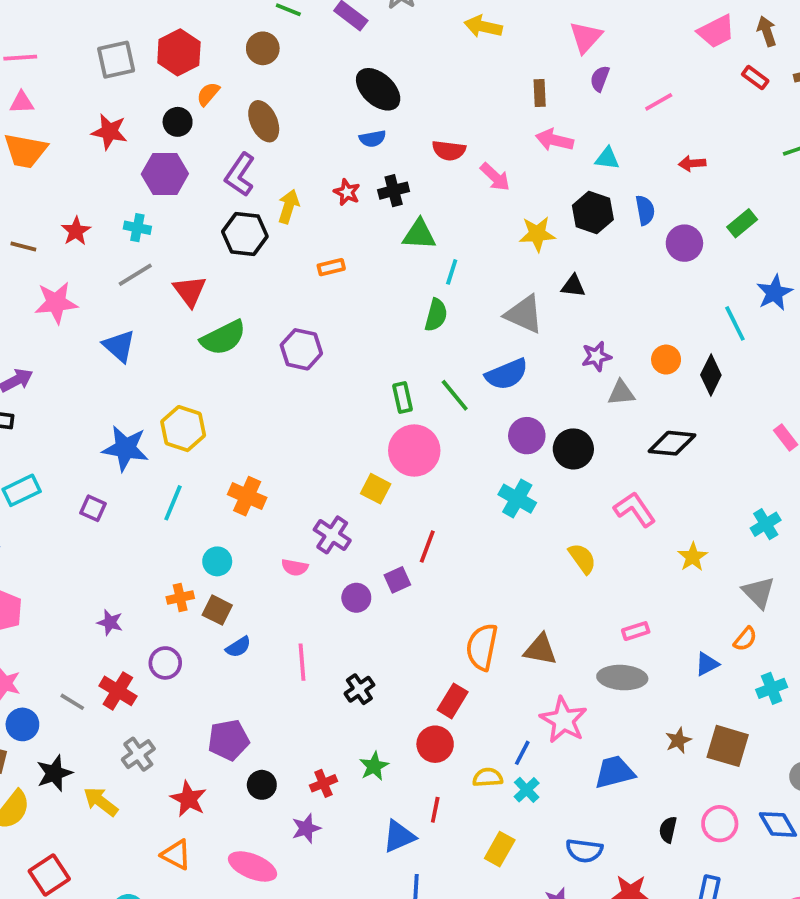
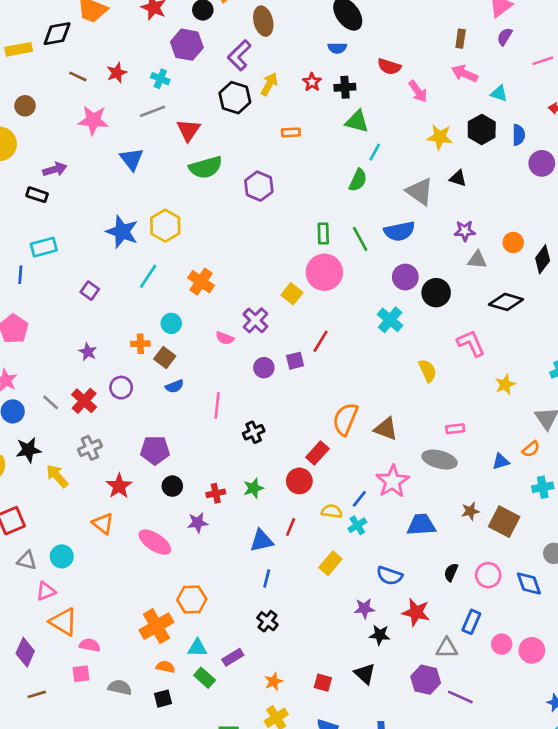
purple square: (93, 508) -> (90, 291), moved

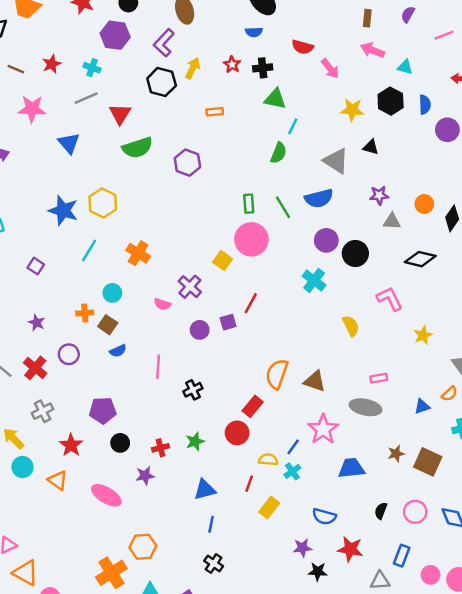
red line: (291, 527) -> (249, 484), moved
cyan circle: (62, 556) -> (22, 467), moved

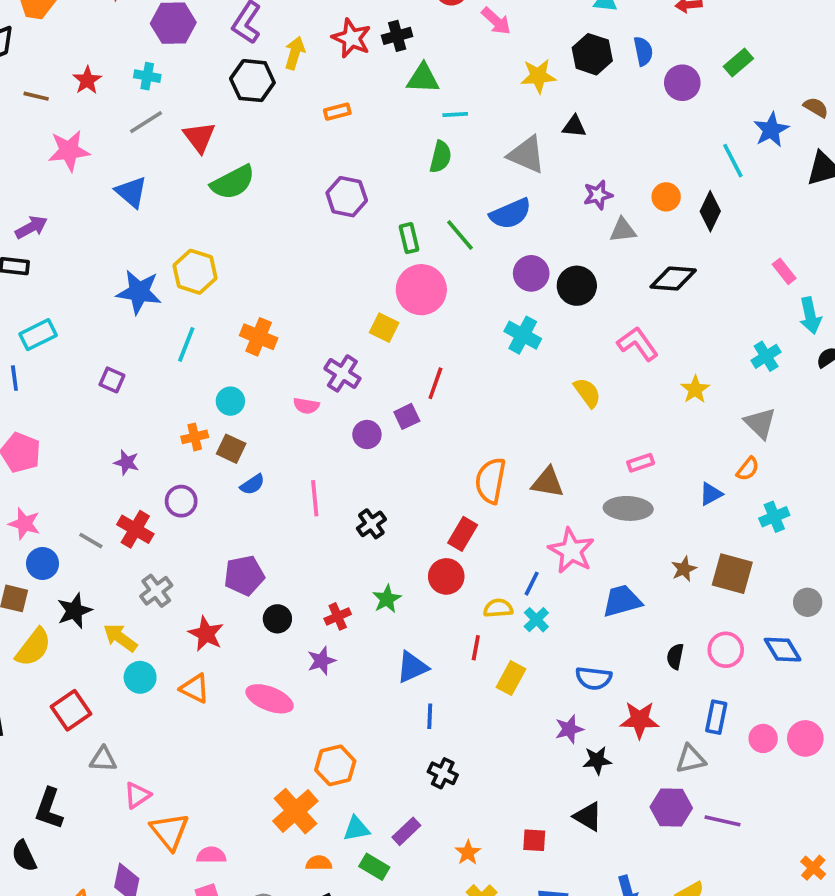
red star: (232, 64) -> (352, 38), size x1.5
cyan line: (293, 126) -> (455, 114), turned 70
purple hexagon: (187, 163) -> (347, 197), moved
orange triangle: (25, 573) -> (170, 831), turned 32

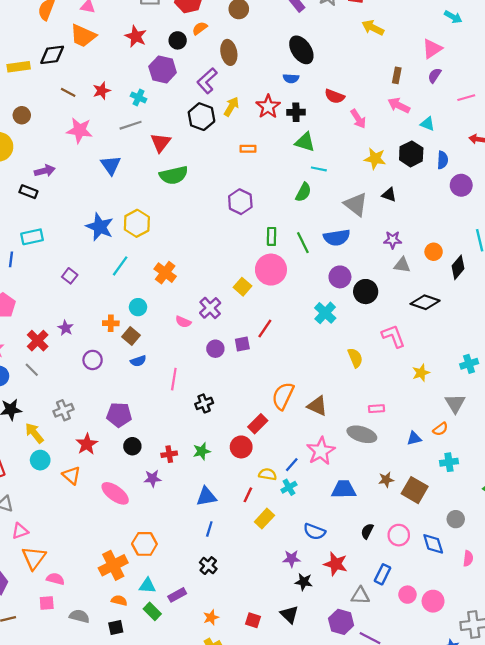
red cross: (135, 529) -> (38, 341), moved

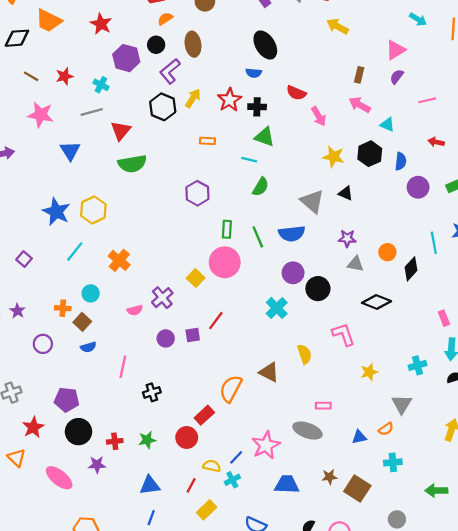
black circle: (178, 40) -> (156, 45), moved
cyan line: (319, 169) -> (249, 160), moved
pink semicircle: (183, 322) -> (135, 310), turned -42
brown triangle: (317, 406) -> (269, 372), moved
black circle: (132, 446) -> (78, 432), size x1.5

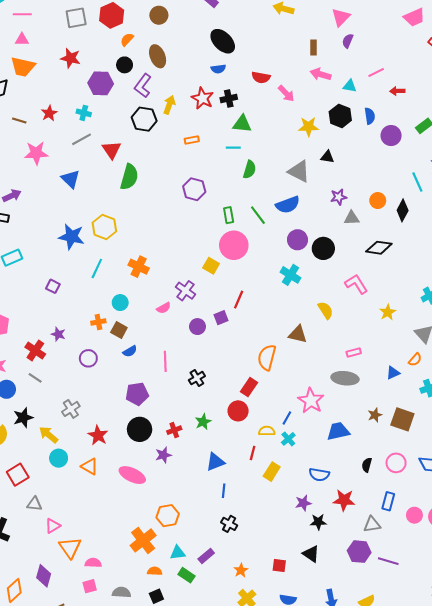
pink line: (427, 100) -> (376, 72), moved
green semicircle: (132, 164) -> (129, 177), turned -50
purple pentagon: (67, 400) -> (137, 394), moved

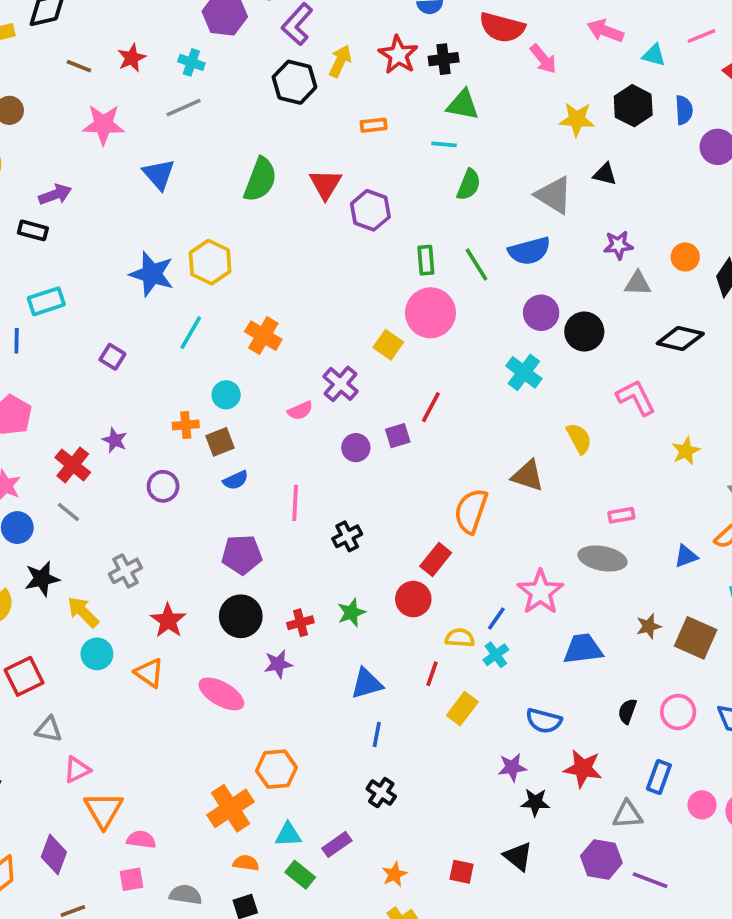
red semicircle: (261, 77) -> (502, 27), size x1.4
red triangle: (112, 150) -> (326, 184), moved
brown square: (119, 330) -> (220, 442), turned 35

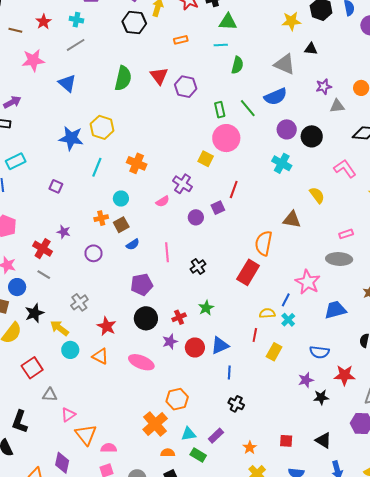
red rectangle: (436, 559) -> (248, 272), size x1.4
red circle: (413, 599) -> (195, 347), moved
black triangle: (518, 856) -> (323, 440), moved

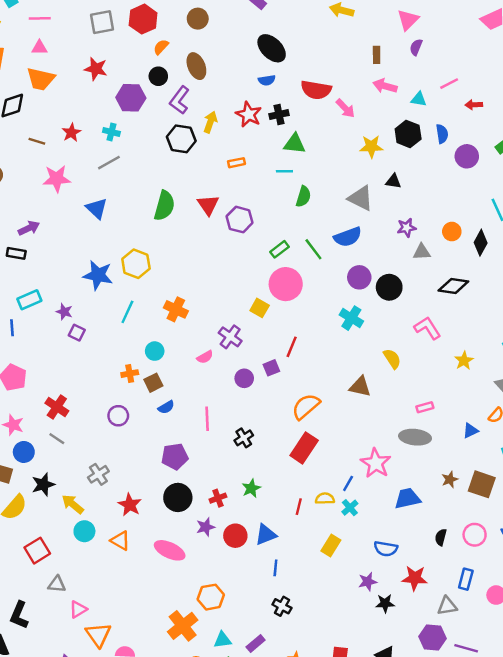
green rectangle: (220, 110) -> (279, 249), turned 63
purple star: (64, 232) -> (64, 312), moved
orange semicircle: (264, 243) -> (306, 406), moved, turned 35
red line: (255, 335) -> (299, 507), moved

